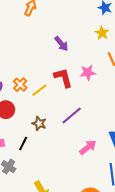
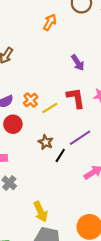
black line: (23, 143) -> (60, 155), moved

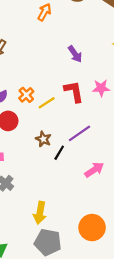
yellow arrow: (41, 212) -> (40, 213), turned 36

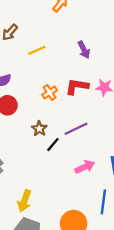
red L-shape: (74, 91) -> (77, 86), turned -80
orange cross: (26, 95) -> (50, 92), moved
yellow line: (47, 103) -> (37, 50), moved

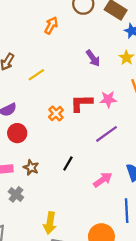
purple arrow: (84, 50) -> (93, 58), moved
brown star: (39, 129) -> (31, 167), moved
purple line: (76, 129) -> (107, 134), moved

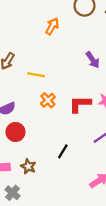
yellow line: (36, 75) -> (36, 75), turned 42
orange cross: (56, 114) -> (48, 100), moved
black line: (68, 164) -> (63, 151), moved

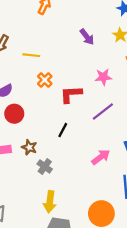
red L-shape: (80, 104) -> (71, 94), moved
gray cross: (13, 193) -> (45, 167), moved

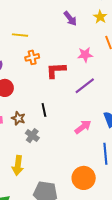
orange cross: (45, 80) -> (32, 57), turned 32
black line: (63, 130) -> (44, 110), moved, turned -40
yellow arrow: (50, 202) -> (18, 165), moved

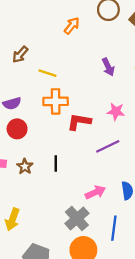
orange cross: (32, 57) -> (56, 101), size x1.5
gray cross: (32, 136) -> (77, 218), moved, size x1.5

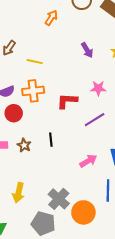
orange cross: (56, 101) -> (33, 91), moved
gray cross: (77, 218) -> (59, 199), moved

